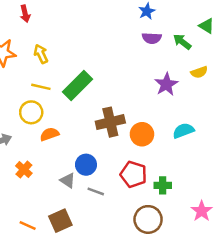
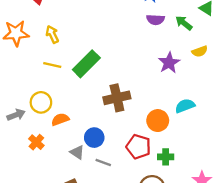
yellow circle: (31, 112) -> (41, 102), moved
orange semicircle: (49, 134) -> (60, 119), moved
orange circle: (142, 134) -> (158, 121), moved

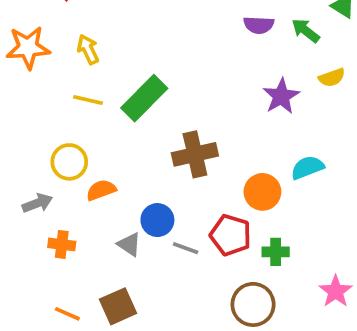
gray arrow: (16, 115) -> (37, 203), moved
orange cross: (36, 142) -> (62, 244), moved, turned -35
gray line: (103, 162) -> (186, 248), moved

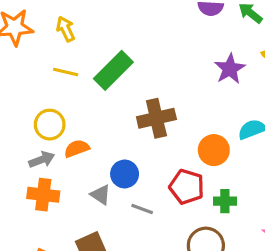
gray arrow: (37, 203) -> (42, 160), moved
orange cross: (62, 244) -> (43, 195), size x1.4
gray line: (186, 248) -> (142, 209), moved

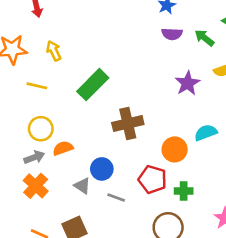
yellow line: (66, 72) -> (37, 86), moved
orange cross: (43, 195) -> (36, 186), turned 35

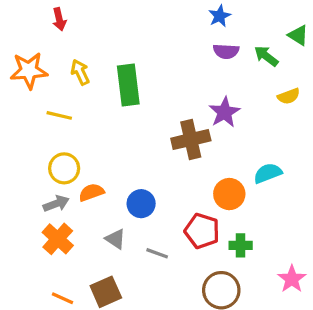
purple star: (188, 83) -> (224, 112), moved
green rectangle: (93, 85) -> (128, 85), moved, turned -52
brown cross: (128, 124) -> (191, 139), moved
blue circle: (102, 169) -> (141, 204), moved

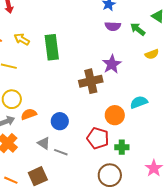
yellow arrow: (80, 72) -> (22, 39), turned -35
gray line: (157, 253) -> (61, 152), moved

